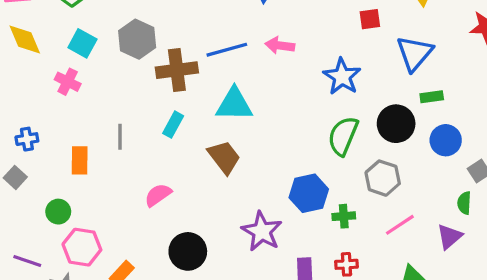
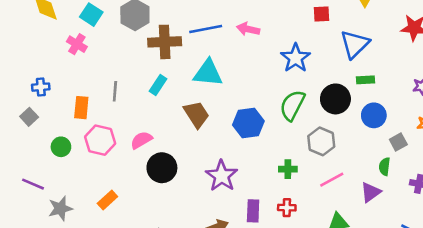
blue hexagon: (309, 193) -> (248, 123), moved
pink hexagon: (82, 247) -> (100, 140), moved
black circle: (188, 251) -> (162, 168), moved

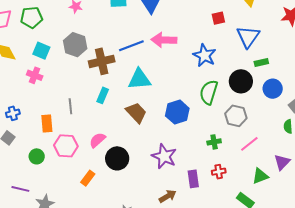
pink arrow: (248, 29) -> (164, 40), size x1.4
purple triangle: (371, 192) -> (282, 162), moved
orange rectangle: (107, 200) -> (88, 178), moved

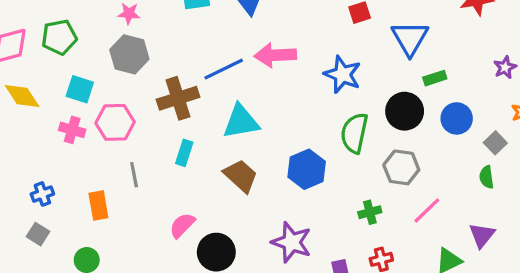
gray hexagon: (75, 45) -> (129, 54), moved
pink hexagon: (66, 146) -> (115, 122), moved

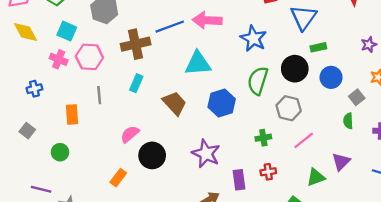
cyan triangle: (241, 122) -> (198, 63), moved
blue cross: (42, 194) -> (34, 89), moved

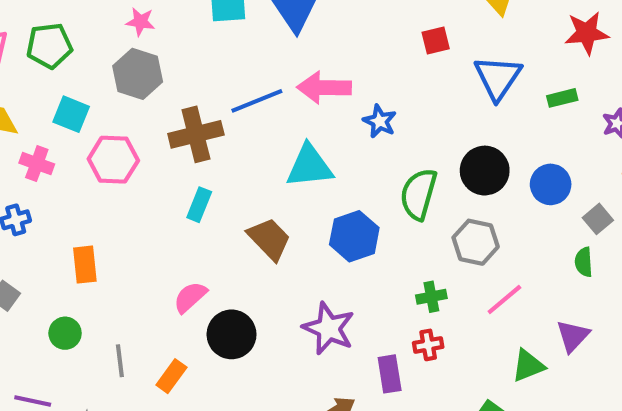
blue star: (253, 39) -> (380, 121), moved, size x0.7
green rectangle: (318, 47) -> (562, 98), moved
pink cross: (59, 59) -> (37, 164), moved
gray line: (99, 95) -> (120, 361), moved
red cross: (268, 172) -> (428, 345), moved

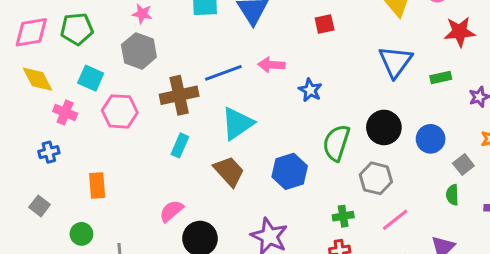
red square: (436, 41) -> (325, 24), moved
pink arrow: (324, 88) -> (271, 65), size x0.7
cyan triangle: (309, 166) -> (237, 123), moved, turned -30

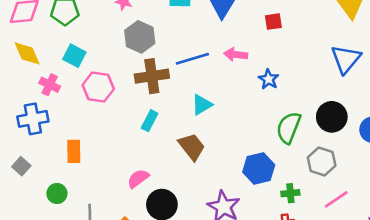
red square: (325, 24) -> (273, 22), moved
gray hexagon: (139, 51) -> (140, 37), moved
cyan triangle: (237, 123) -> (202, 105), size x0.7
blue cross: (49, 152) -> (33, 119), size x1.6
blue hexagon: (290, 171) -> (259, 168), moved

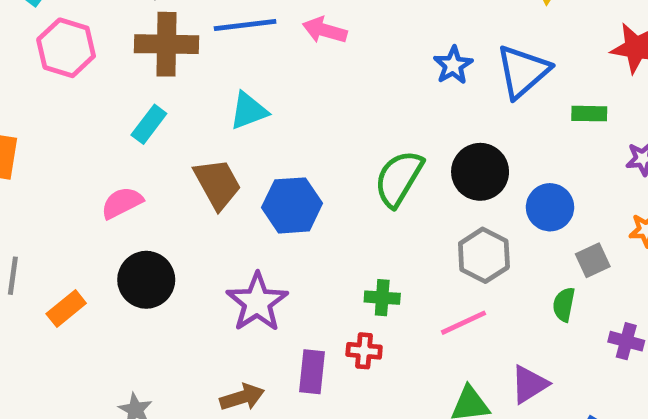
blue star: (269, 79) -> (453, 65), moved
gray hexagon: (322, 161) -> (484, 255), moved
blue hexagon: (259, 168) -> (292, 205), moved
pink semicircle: (138, 179) -> (122, 203), moved

